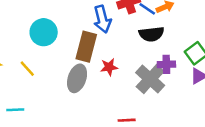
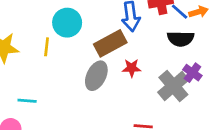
brown rectangle: (86, 47) -> (110, 43), turned 40
purple cross: (166, 64) -> (192, 73), turned 30
yellow line: (27, 69) -> (47, 47), moved, turned 42

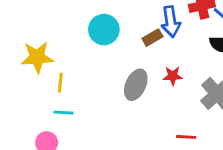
brown rectangle: (110, 43) -> (152, 38), moved, size x0.6
yellow line: (47, 47) -> (60, 83), moved

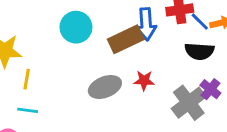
brown rectangle: (152, 38) -> (126, 39), size x1.6
gray ellipse: (136, 85) -> (105, 87), turned 40

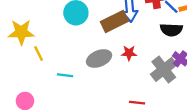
yellow line: (27, 79) -> (39, 53), turned -35
cyan line: (28, 110) -> (65, 75), moved

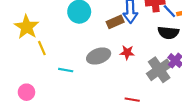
brown rectangle: (114, 21) -> (115, 22), size x0.7
yellow star: (21, 32) -> (27, 27), turned 30

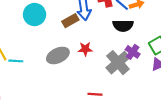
cyan line: (66, 70) -> (16, 61), moved

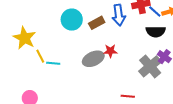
brown rectangle: (70, 21) -> (97, 23), moved
red star: (85, 49) -> (110, 51), moved

